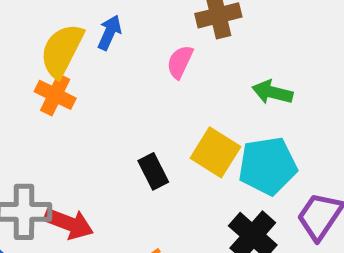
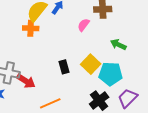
orange cross: (55, 95) -> (31, 28), turned -35

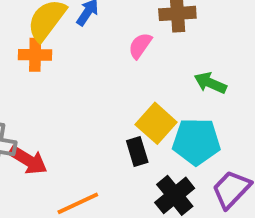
black rectangle: (64, 67) -> (137, 151), moved

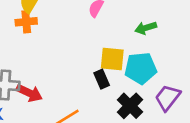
green arrow: (210, 83) -> (146, 28), turned -35
yellow square: (156, 123) -> (112, 59), turned -30

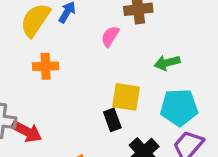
orange cross: (26, 22) -> (46, 66), moved
cyan pentagon: (141, 68) -> (179, 107), moved

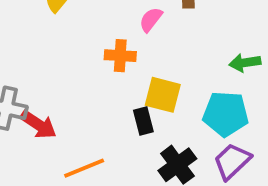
green arrow: (167, 63) -> (245, 63), moved
orange cross: (46, 66) -> (120, 56), moved

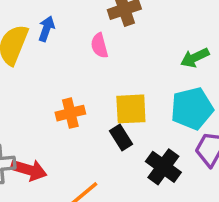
pink semicircle: (151, 20) -> (99, 46), turned -35
orange cross: (120, 56) -> (70, 113), moved

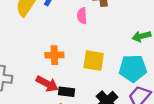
black rectangle: (121, 138) -> (66, 92), moved, turned -63
red arrow: (29, 170) -> (47, 84), moved

